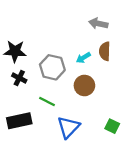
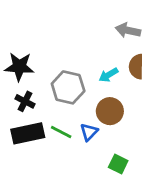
black rectangle: (19, 121) -> (28, 133), moved
green square: (112, 126) -> (118, 164), moved
blue triangle: (68, 127) -> (89, 132), moved, size x0.6

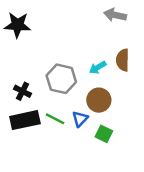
gray arrow: (128, 30) -> (115, 15), moved
black star: (19, 67) -> (17, 25), moved
green square: (118, 164) -> (104, 134), moved

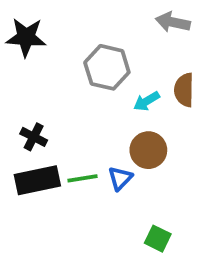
gray hexagon: (61, 79) -> (107, 67), moved
green line: (55, 119) -> (83, 178), turned -36
green square: (104, 134) -> (158, 239), moved

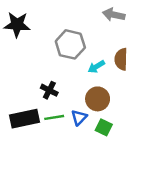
black cross: (34, 137) -> (49, 90), moved
green square: (158, 239) -> (104, 127), moved

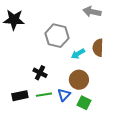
black rectangle: (24, 119) -> (20, 96), size x0.7

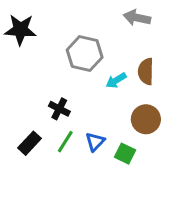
brown circle: (79, 80) -> (146, 119), moved
green line: (44, 95) -> (65, 142), turned -49
black rectangle: (20, 96) -> (29, 143), turned -35

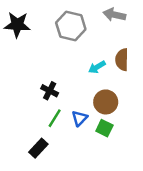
gray hexagon: (85, 54) -> (71, 26), moved
brown circle: (146, 119) -> (106, 102), moved
black rectangle: (29, 143) -> (38, 148), moved

